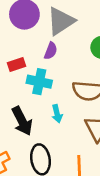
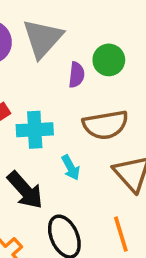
purple semicircle: (51, 51) -> (77, 75), moved

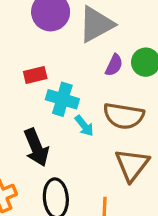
cyan arrow: (71, 168) -> (84, 126), moved, turned -30

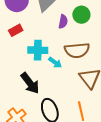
red rectangle: (35, 75) -> (16, 30), moved

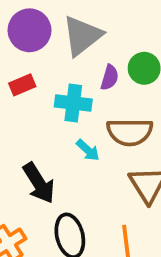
cyan cross: (38, 50) -> (73, 103), moved

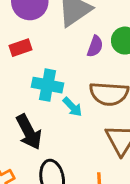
cyan cross: (73, 103) -> (48, 85), moved

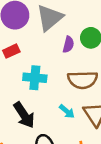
cyan arrow: (72, 107) -> (67, 111), moved

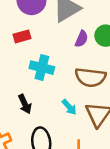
black arrow: (24, 115) -> (25, 104), size x0.7

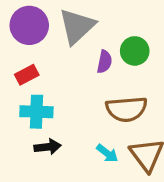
cyan cross: (42, 68) -> (36, 112), moved
black arrow: (25, 104) -> (48, 147), moved, turned -60

